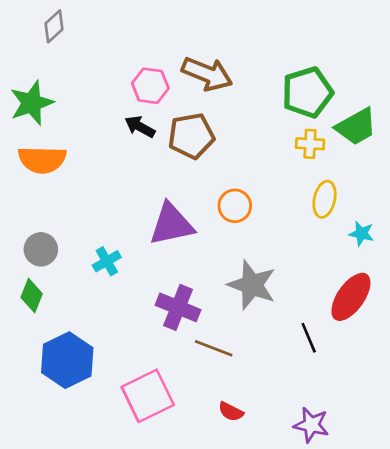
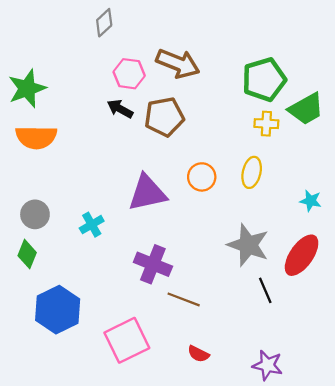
gray diamond: (54, 26) -> (104, 23), moved
yellow ellipse: (325, 199) -> (252, 172), moved
gray star: (252, 285) -> (248, 245), moved

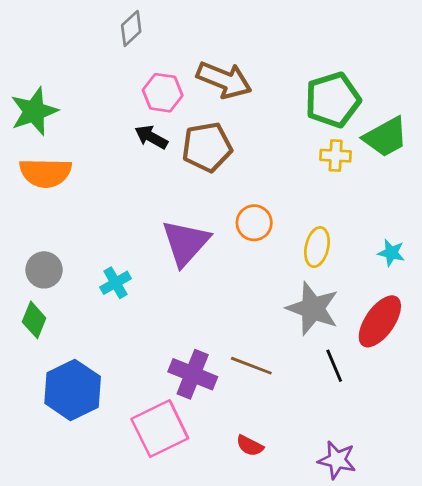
yellow ellipse: (252, 172) -> (317, 247), moved
purple triangle: (147, 193) -> (186, 243), turned -36
purple cross: (153, 264) -> (193, 374), moved
brown line: (184, 299) -> (251, 366), moved

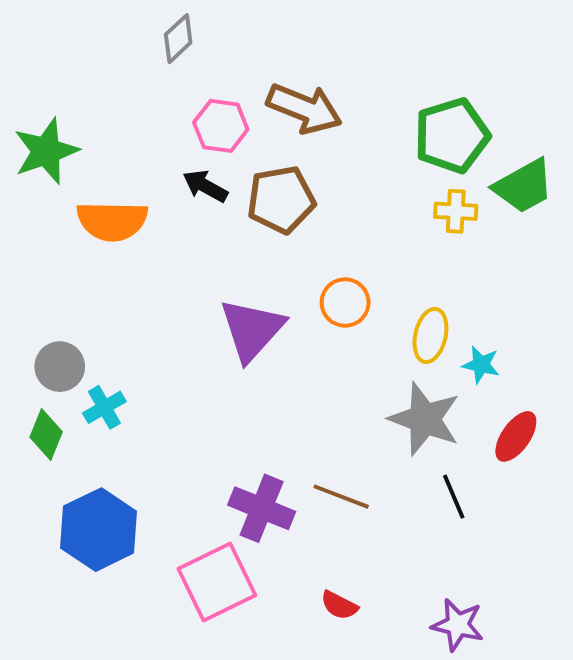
orange semicircle: (45, 173) -> (112, 221), moved
cyan star: (391, 253) -> (481, 365), moved
cyan cross: (115, 283) -> (104, 407), moved
red ellipse: (380, 321) -> (516, 436), size x0.7

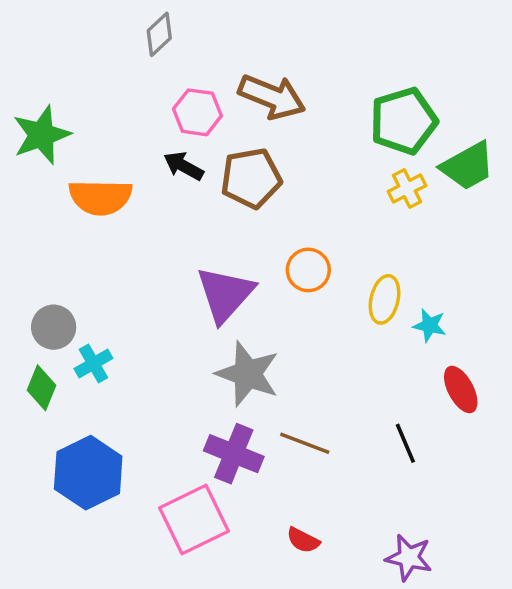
yellow cross: (456, 211) -> (407, 189), turned -30
gray star: (425, 419) -> (248, 374), moved
red ellipse: (516, 436) -> (461, 390), turned -63

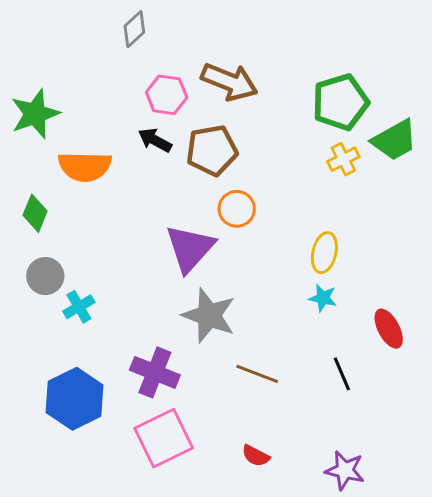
orange circle: (308, 270) -> (237, 209), moved
cyan star: (430, 325) -> (323, 298), moved
green diamond: (41, 388) -> (35, 213), moved
purple cross: (234, 454) -> (155, 372), moved

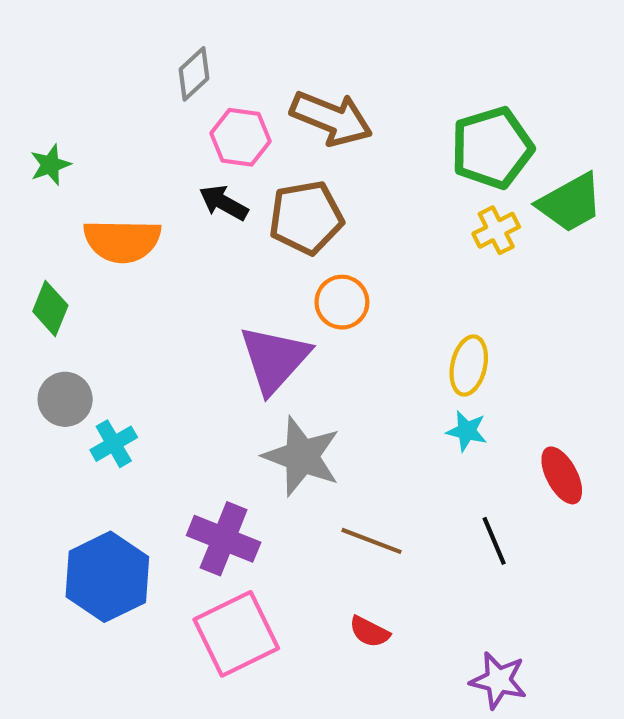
gray diamond: (134, 29) -> (194, 74), moved
green star: (35, 114) -> (50, 165), size x0.6
red semicircle: (256, 456) -> (369, 632), moved

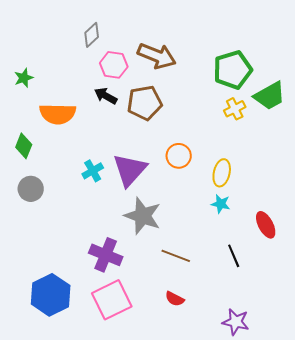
orange circle: (342, 302) -> (179, 156), moved
cyan cross: (114, 444) -> (93, 171), moved
blue hexagon: (107, 577) -> (51, 295), moved

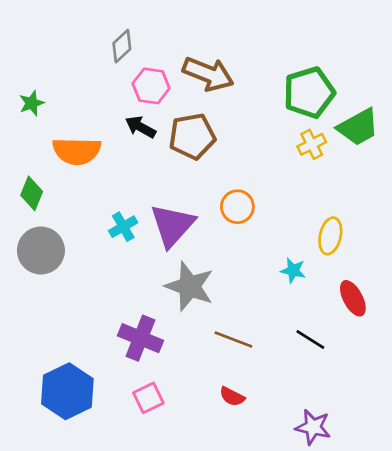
yellow ellipse: (222, 173) -> (330, 236), moved
gray circle: (31, 189) -> (41, 251), size x1.4
black line: (234, 256) -> (310, 339), turned -35
pink square: (112, 300) -> (148, 398), size x0.6

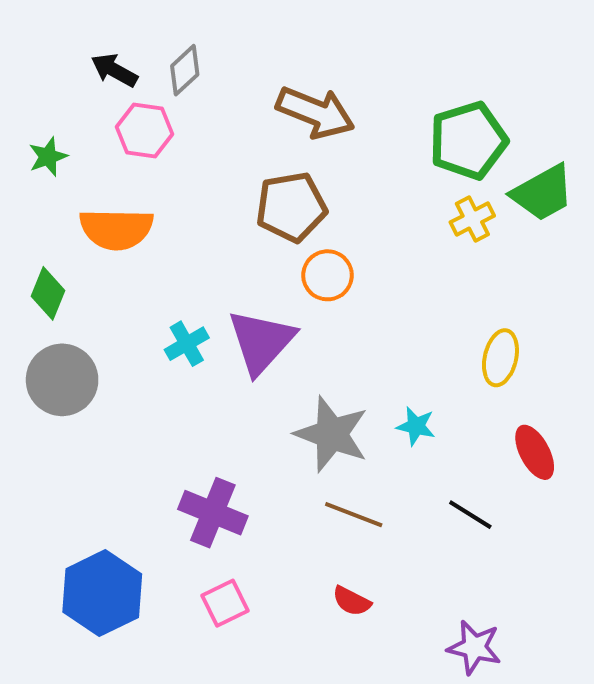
pink hexagon: (151, 86) -> (144, 131), moved
black arrow: (140, 127) -> (114, 70), moved
orange circle: (237, 207) -> (328, 275), moved
cyan star: (293, 270) -> (416, 426), moved
gray star: (190, 286) -> (332, 434), moved

